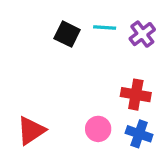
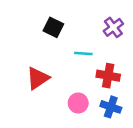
cyan line: (105, 28) -> (83, 53), moved
red triangle: (31, 131) -> (38, 78), moved

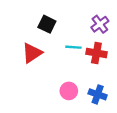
red cross: (108, 76) -> (96, 53), moved
red triangle: (38, 78) -> (32, 53), moved

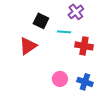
purple cross: (100, 24) -> (76, 12), moved
cyan line: (73, 47) -> (64, 32), moved

